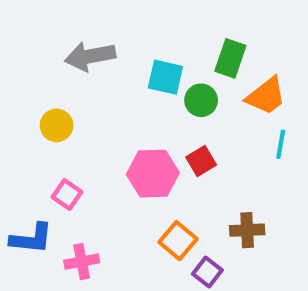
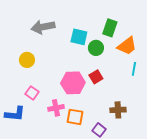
orange square: (178, 241) -> (75, 117), moved, turned -30
pink cross: (82, 262) -> (56, 108), moved

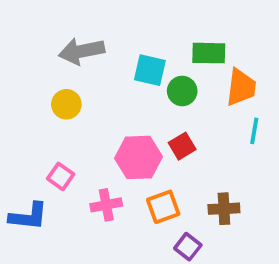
green rectangle: (110, 28) -> (209, 53), turned 72
orange trapezoid: (127, 46) -> (241, 87), turned -45
yellow circle: (27, 60) -> (66, 104), moved
orange square: (75, 117) -> (163, 207), moved, turned -30

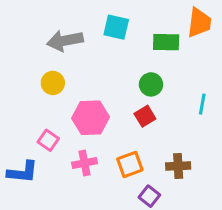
cyan square: (150, 70) -> (116, 27), moved
orange trapezoid: (241, 87) -> (199, 23), moved
green circle: (182, 91) -> (151, 84), moved
pink hexagon: (138, 157) -> (91, 118), moved

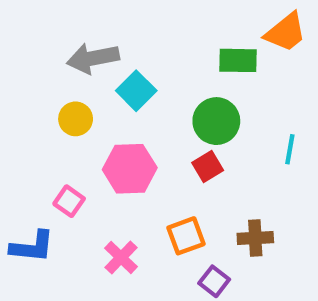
orange trapezoid: (199, 23) -> (286, 32), turned 44
cyan square: (116, 27) -> (136, 91), moved, turned 32
green circle: (151, 84) -> (216, 121), size x1.4
pink cross: (85, 163) -> (121, 257), moved, turned -35

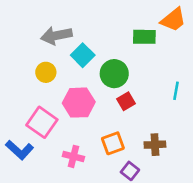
green circle: (216, 121) -> (114, 74), moved
pink square: (69, 201) -> (42, 122), size x1.6
blue L-shape: (32, 247) -> (20, 150), turned 36
pink cross: (121, 257) -> (73, 156), turned -30

